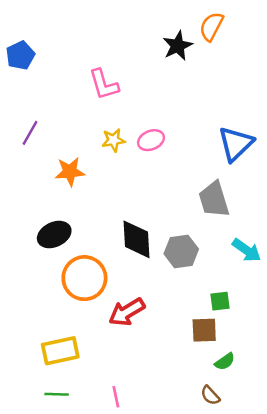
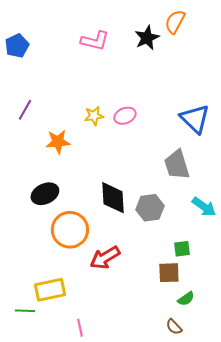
pink L-shape: (104, 84) -> (95, 41), moved, turned -60
blue triangle: (236, 144) -> (195, 119), turned -32
green line: (57, 394) -> (25, 311), moved
pink line: (116, 397) -> (80, 328), moved

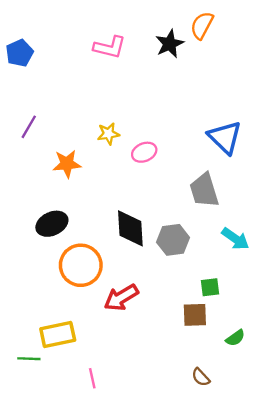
pink ellipse: (125, 116) -> (144, 152), moved
green semicircle: (186, 299) -> (235, 338), moved

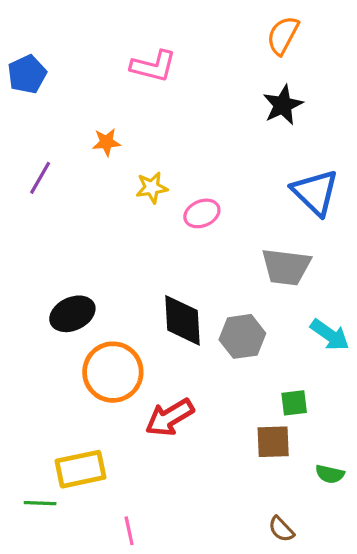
black star: (170, 44) -> (283, 105), moved
orange star: (67, 164) -> (106, 142), moved, size x0.7
gray trapezoid: (204, 190) -> (286, 267), turned -66
green semicircle: (235, 338) -> (330, 474), turned 48

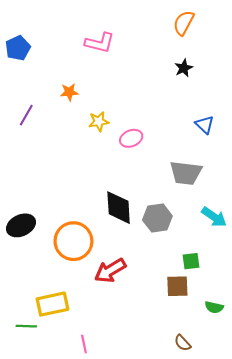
black star: (283, 105) -> (184, 68), size x0.7
blue triangle: (315, 192) -> (205, 125), size x0.6
black ellipse: (72, 314) -> (21, 225), moved

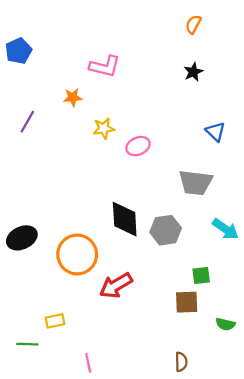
orange semicircle: (184, 23) -> (193, 24), size x0.7
pink L-shape: (100, 43) -> (105, 66), moved
yellow rectangle: (52, 304) -> (55, 321), size x0.6
brown semicircle: (183, 343) -> (181, 362), moved, turned -138

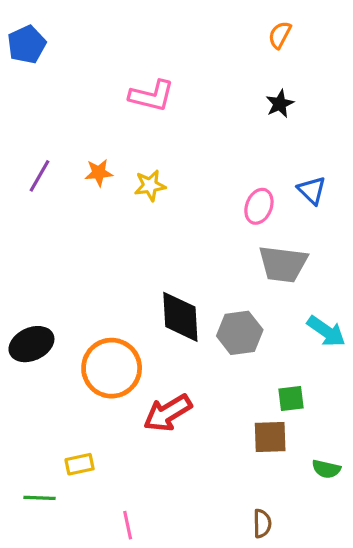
blue pentagon: (18, 51) -> (27, 44), moved
orange star: (73, 97) -> (99, 173), moved
pink ellipse: (138, 146) -> (259, 206), moved, turned -45

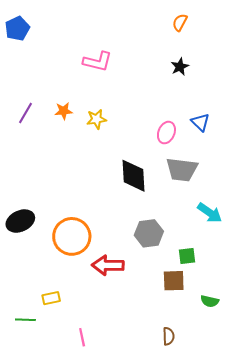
black diamond: (180, 317) -> (134, 176), moved
gray hexagon: (240, 333) -> (149, 233), moved
red arrow: (168, 413) -> (108, 265), turned 32

